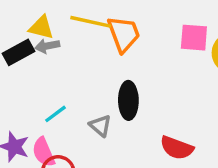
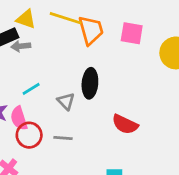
pink square: (194, 38) -> (132, 33), moved
gray arrow: (47, 46) -> (21, 46), moved

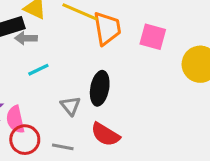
cyan line: (31, 89) -> (38, 70), moved
red semicircle: (125, 124) -> (105, 134), moved

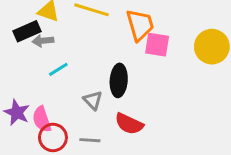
orange trapezoid: (107, 28) -> (140, 25), moved
pink square: (153, 37) -> (157, 45), moved

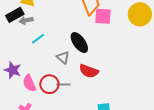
black ellipse: (119, 80) -> (79, 43), turned -35
pink semicircle: (42, 119) -> (29, 83), moved
red circle: (53, 137) -> (49, 84), moved

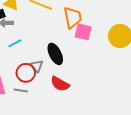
red circle: (49, 84) -> (26, 73), moved
gray line: (63, 84) -> (21, 90), moved

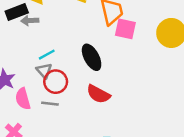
cyan line: (15, 43) -> (47, 55), moved
gray triangle: (37, 66) -> (44, 71), moved

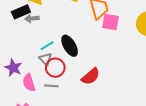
black ellipse: (92, 57) -> (70, 46), moved
red semicircle: (98, 94) -> (91, 76), turned -66

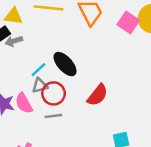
pink square: (111, 22) -> (128, 23), moved, turned 36
gray triangle: (45, 59) -> (40, 86), turned -48
pink semicircle: (29, 83) -> (24, 103), moved

